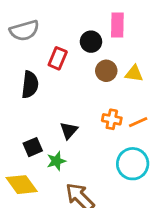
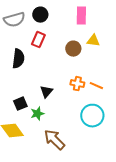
black circle: (91, 42) -> (40, 15), moved
yellow triangle: (134, 74) -> (93, 41), moved
orange line: (138, 122) -> (96, 86), turned 48

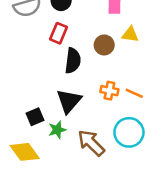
black semicircle: (18, 59) -> (73, 61), moved
black triangle: (46, 92) -> (69, 101), size x1.5
brown arrow: (54, 140) -> (91, 143), moved

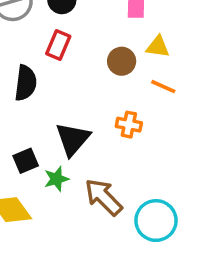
black semicircle: (73, 61) -> (26, 83), moved
orange line: (134, 93) -> (163, 87), moved
cyan circle: (129, 132) -> (156, 221), moved

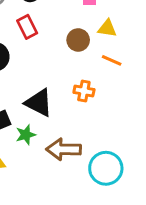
red rectangle: (58, 45) -> (27, 27), turned -50
black triangle: (73, 139) -> (39, 103), turned -44
brown arrow: (103, 197) -> (64, 149), turned -44

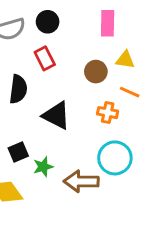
orange cross: (84, 91) -> (108, 113), moved
black triangle: (39, 103) -> (56, 115), moved
cyan circle: (106, 168) -> (115, 158), moved

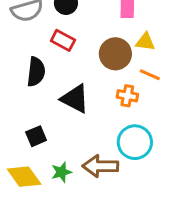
red rectangle: (45, 58) -> (63, 40), turned -35
brown circle: (96, 72) -> (115, 54), size x1.4
green star: (43, 167) -> (61, 172), moved

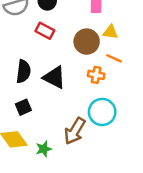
black semicircle: (36, 72) -> (23, 71), moved
brown arrow: (100, 166) -> (75, 131), turned -60
green star: (61, 172) -> (44, 149), moved

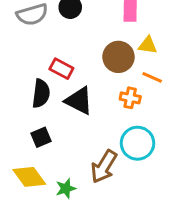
red rectangle: (45, 31) -> (61, 69), moved

